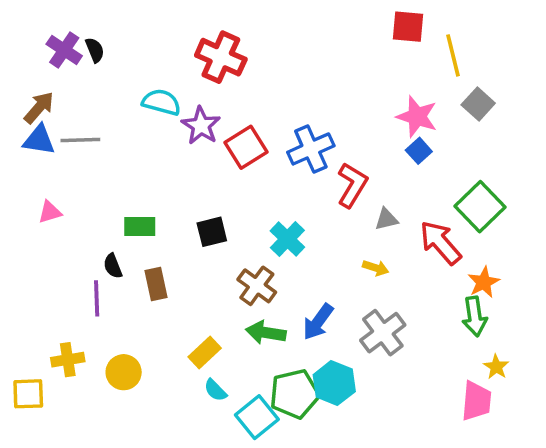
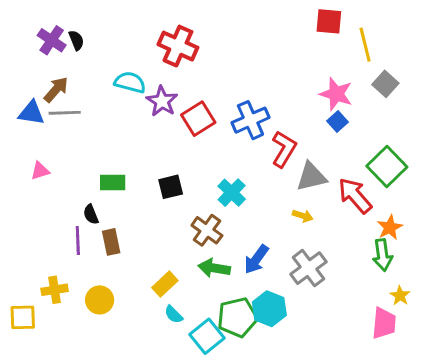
brown arrow: (39, 108) -> (56, 90), moved
gray triangle: (386, 219) -> (311, 177), size x1.6
brown rectangle: (156, 284) -> (111, 242), moved

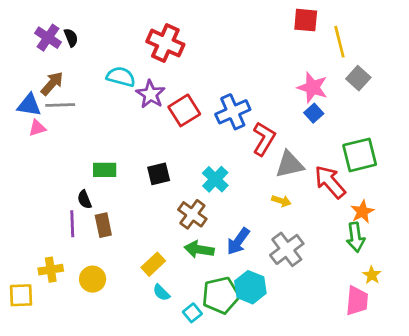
green square: (387, 166) -> (360, 155), turned 30
pink triangle: (40, 171) -> (37, 128), moved
cyan square: (207, 336) -> (192, 313), size x0.6

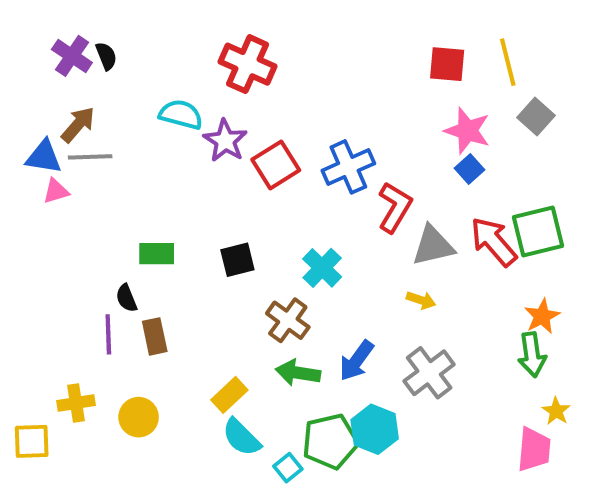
red square: (306, 20) -> (447, 64), moved
red arrow: (330, 182) -> (494, 242), moved
cyan semicircle: (161, 293) -> (241, 437), size x1.5

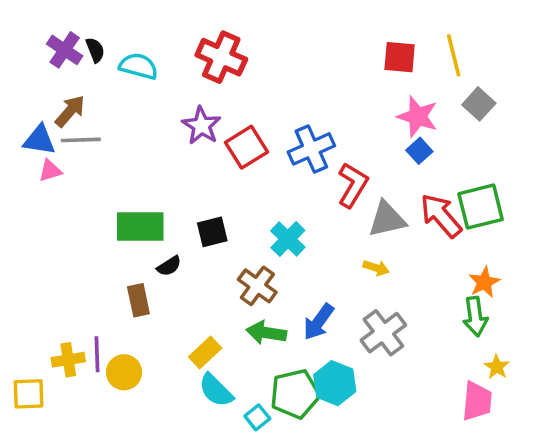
cyan semicircle: (181, 114) -> (138, 66), moved
green rectangle: (157, 254) -> (140, 226), size x1.5
black semicircle: (126, 298) -> (169, 266), moved, turned -100
purple line: (108, 334) -> (97, 354), moved

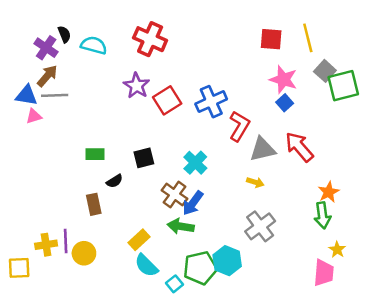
purple cross: (65, 50) -> (46, 48), moved
green square: (481, 207) -> (343, 86), moved
green rectangle: (140, 226) -> (95, 154), size x0.6
blue arrow: (319, 322) -> (193, 203), moved

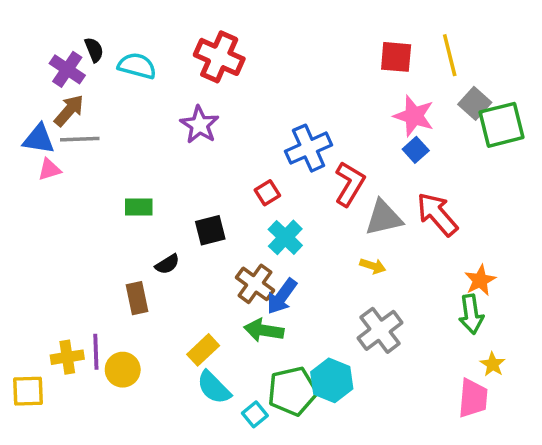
red square: (167, 100) -> (267, 193), moved, size x0.6
green rectangle: (95, 154) -> (139, 207), moved

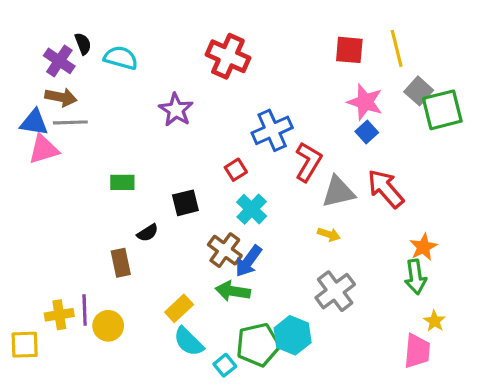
red cross: (219, 57) -> (228, 56), moved
brown arrow: (69, 111) -> (61, 97), turned 60
pink triangle: (49, 169) -> (44, 149), size x1.5

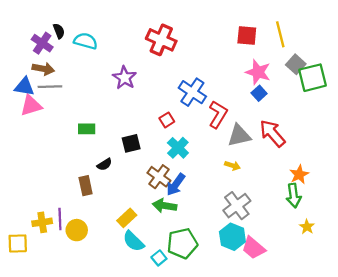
blue cross: (272, 130) -> (192, 92), turned -32
cyan hexagon: (293, 335) -> (232, 237), moved
pink trapezoid: (417, 351) -> (254, 248), moved, turned 125

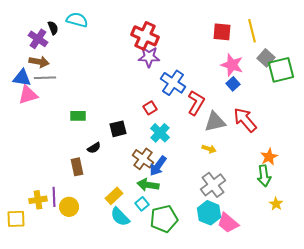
cyan semicircle: (86, 41) -> (77, 20), moved
purple star: (125, 78) -> (149, 57), moved, turned -30
cyan square: (159, 258) -> (142, 204), moved

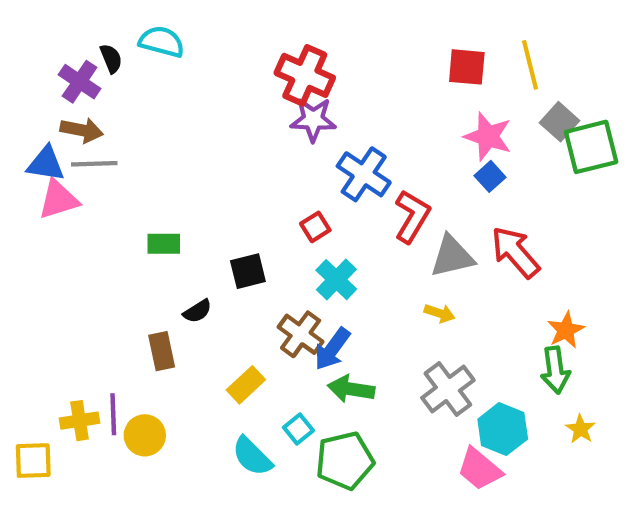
green arrow: (148, 185) -> (351, 389), moved
yellow rectangle: (114, 196) -> (246, 385), moved
cyan hexagon: (209, 213) -> (503, 429), moved

